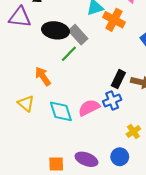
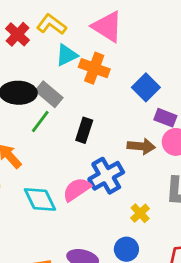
black rectangle: (118, 79) -> (84, 130), moved
blue cross: (112, 100) -> (106, 176), size x1.4

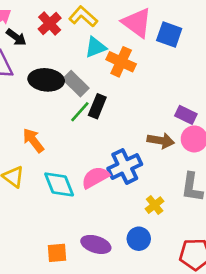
blue square: (146, 87) -> (169, 35), moved, turned -30
green line: (40, 121) -> (80, 112), moved
black rectangle: (84, 130) -> (97, 106), moved

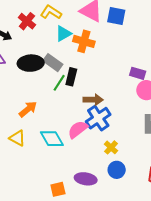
orange arrow: (33, 140) -> (28, 109), turned 96
brown arrow: (161, 141) -> (93, 100), moved
yellow cross: (155, 205) -> (111, 147), moved

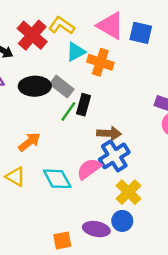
red cross: (27, 21) -> (32, 35), size x1.4
yellow cross: (111, 147) -> (128, 192), size x1.5
blue circle: (117, 170) -> (122, 221), moved

